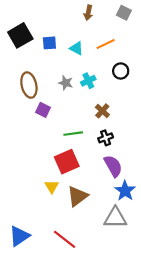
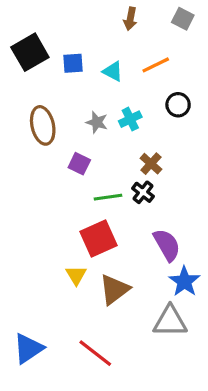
purple square: (43, 110) -> (79, 164), moved
black cross: (106, 138) -> (143, 192), moved, turned -32

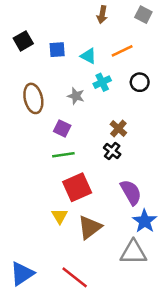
black square: (30, 52) -> (23, 41), size x0.7
cyan cross: (130, 119) -> (102, 82), moved
green line: (108, 197) -> (63, 155), moved

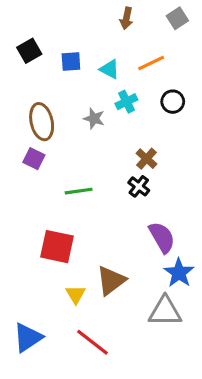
gray square: (143, 15) -> (177, 18), turned 30
purple square: (62, 128) -> (34, 159), moved
red square: (77, 187) -> (57, 247), moved, turned 36
yellow triangle: (60, 216) -> (76, 294), moved

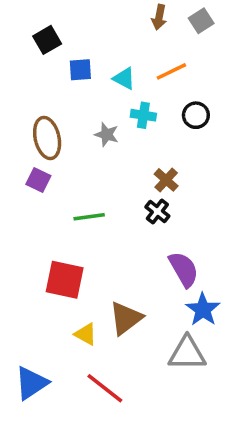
brown arrow: (126, 18) -> (159, 17), moved
black square: (29, 51) -> (47, 40), moved
cyan cross: (126, 102) -> (143, 115), turned 35
yellow triangle: (76, 294) -> (86, 334), turned -30

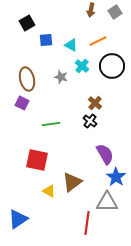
cyan cross: (143, 115) -> (82, 66), turned 32
black circle: (196, 115) -> (112, 66), size x1.6
red line: (105, 388) -> (87, 223), moved, turned 60

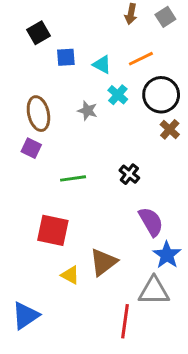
brown cross: (95, 103) -> (170, 129), moved

